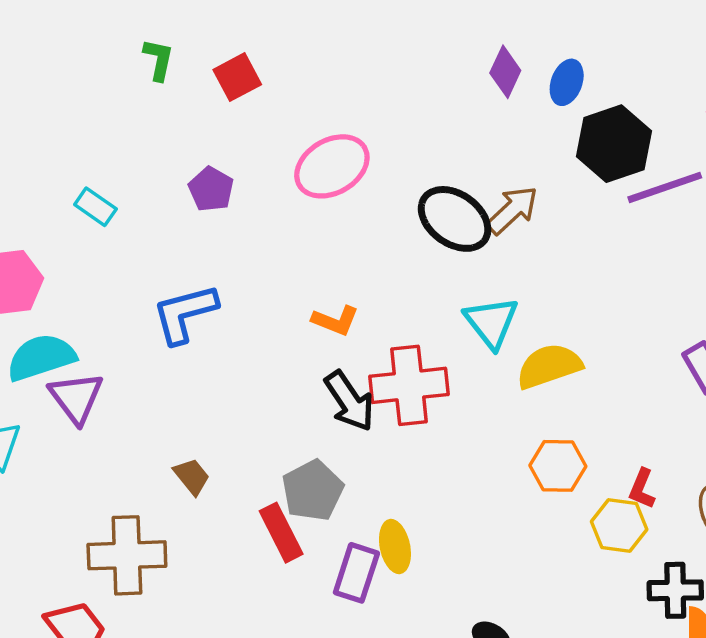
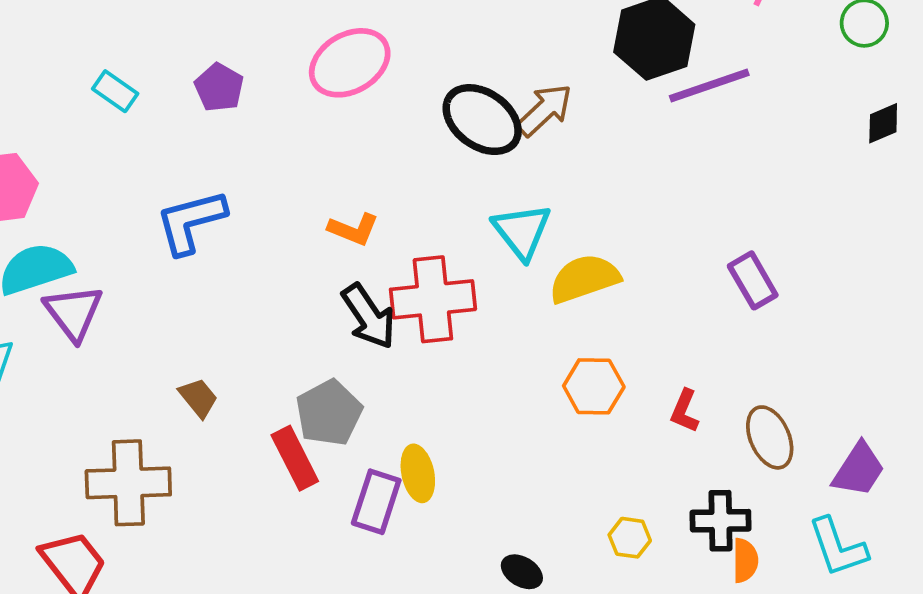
cyan rectangle: (95, 207) -> (115, 91), moved
yellow hexagon: (619, 526) -> (630, 538), moved, size x0.7

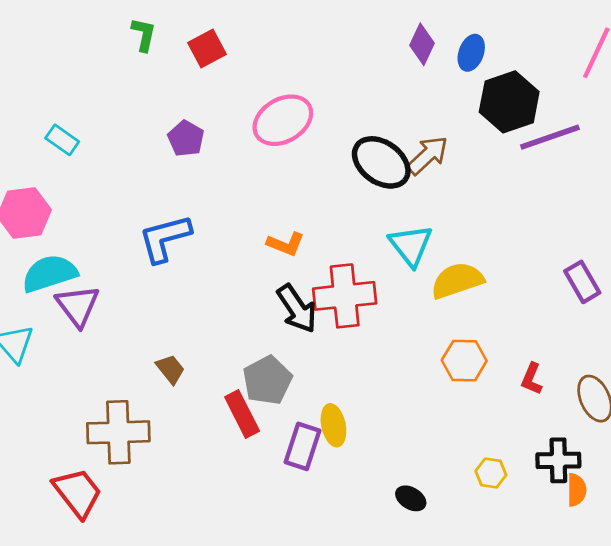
cyan rectangle: (115, 91) -> (62, 140), moved

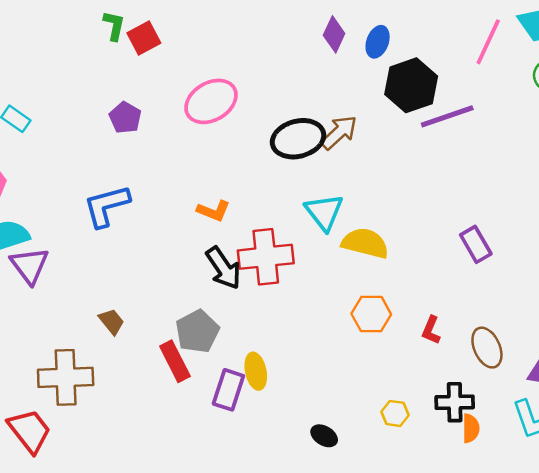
green L-shape: (144, 34) -> (114, 26), moved
black ellipse: (381, 162) -> (298, 139), turned -51
yellow semicircle: (457, 280) -> (365, 243), turned 33

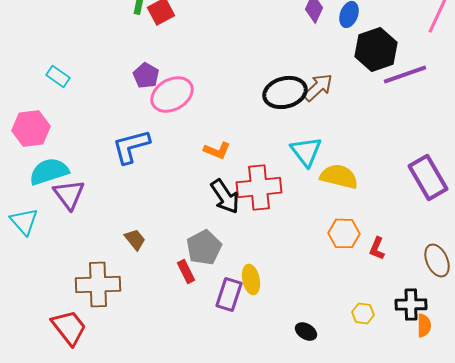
pink ellipse: (211, 101) -> (172, 94), moved
purple rectangle: (476, 244) -> (428, 177), size x1.5
red L-shape: (431, 330) -> (377, 248), moved
red rectangle: (175, 361) -> (186, 271), size x0.7

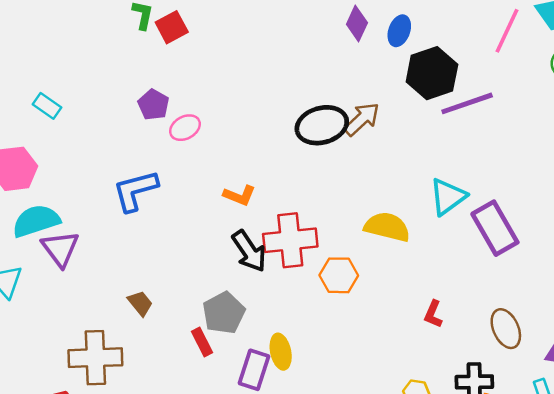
pink ellipse: (172, 94) -> (185, 128), size x0.6
cyan triangle: (306, 151) -> (448, 197), moved, turned 32
orange hexagon: (344, 233) -> (339, 275), moved

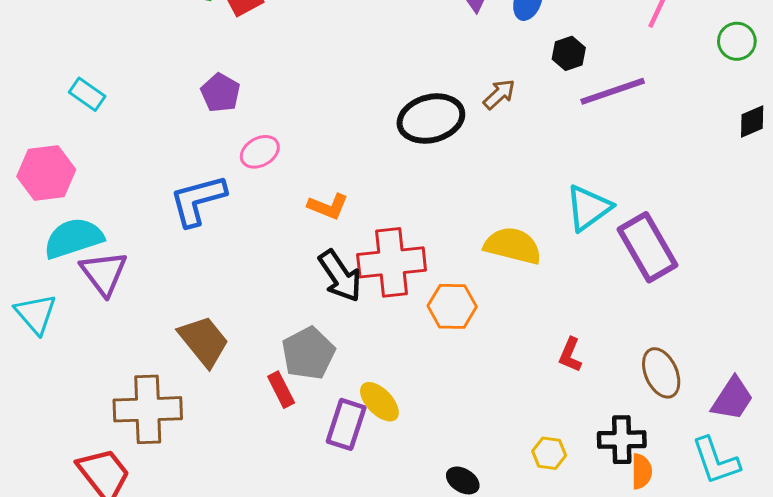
black hexagon: (432, 73) -> (569, 53), size x0.5
brown arrow: (362, 119) -> (499, 94), moved, size x0.7
pink ellipse: (185, 128) -> (260, 152), moved
brown trapezoid: (140, 303) -> (204, 341), size x1.6
yellow ellipse: (281, 352) -> (379, 402), turned -32

